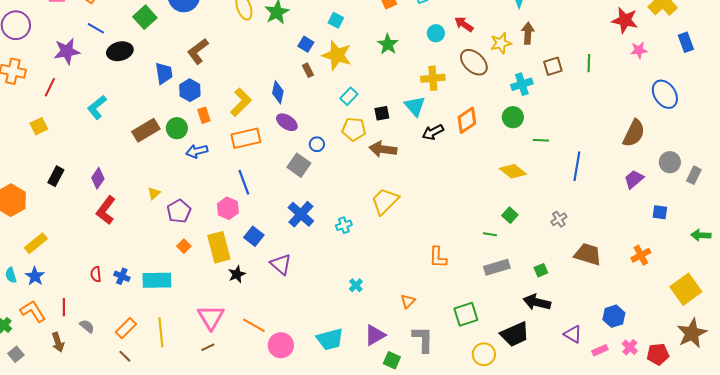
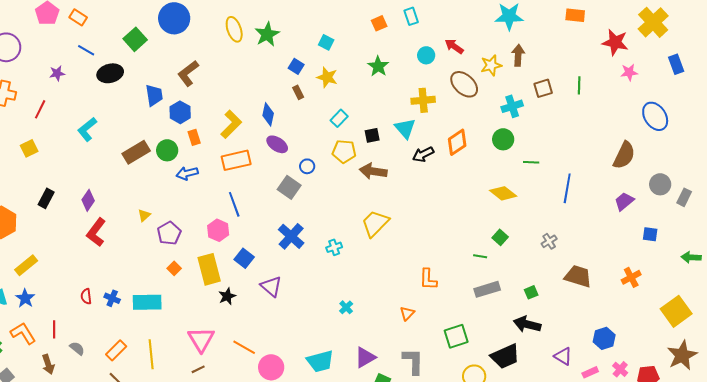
purple star: (67, 51) -> (57, 73), size x0.6
yellow star: (337, 55) -> (327, 77), size x0.7
orange triangle: (408, 301) -> (407, 313), moved

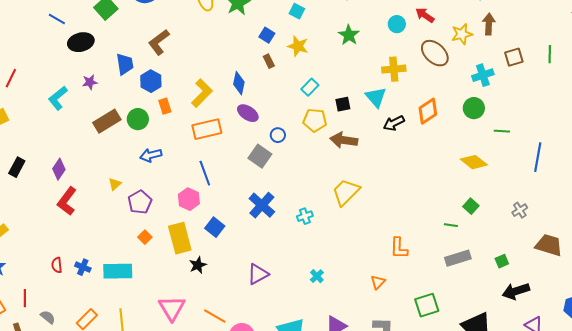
purple star: (57, 73) -> (90, 82), moved
blue arrow: (187, 173) -> (151, 155), moved
purple triangle: (271, 286) -> (258, 274), moved, turned 50
black arrow: (527, 324) -> (516, 291), moved, turned -32

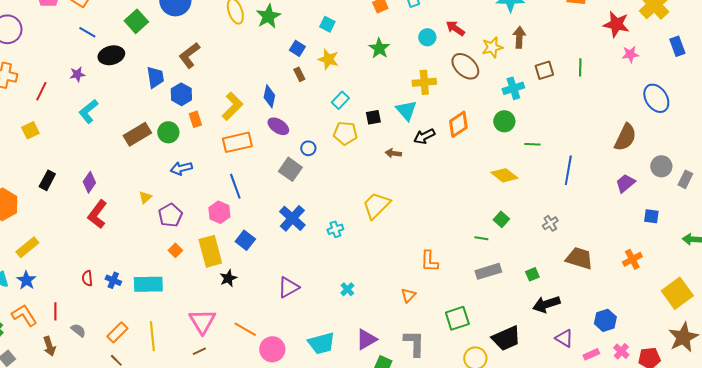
purple star: (90, 82) -> (77, 74), moved
brown arrow: (344, 140) -> (393, 153), moved, size x0.6

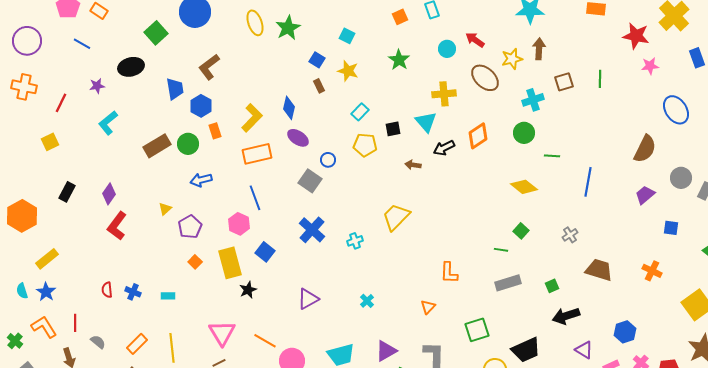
blue line: (87, 32) -> (82, 44), moved
orange cross: (632, 259) -> (652, 271), turned -36
cyan rectangle: (148, 284) -> (168, 296), size x0.5

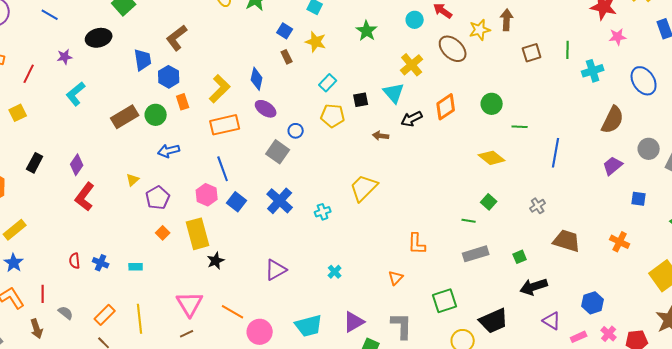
yellow cross: (444, 94) -> (412, 65), turned -35
cyan cross: (533, 100) -> (593, 71), moved
blue square: (265, 252) -> (237, 202), moved

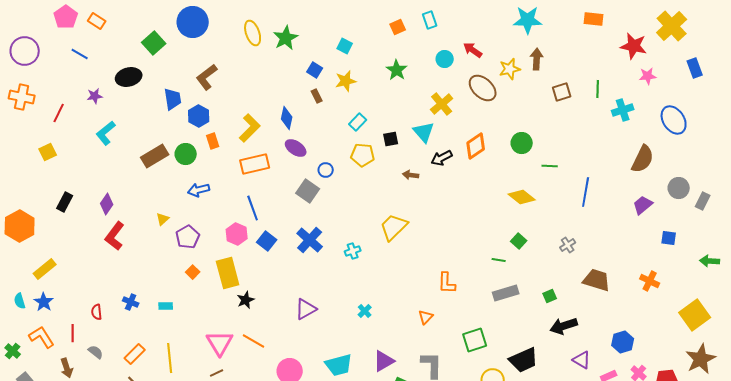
yellow star: (316, 42) -> (346, 81), turned -30
red semicircle: (75, 261) -> (97, 312), moved
orange line: (233, 312) -> (254, 341), moved

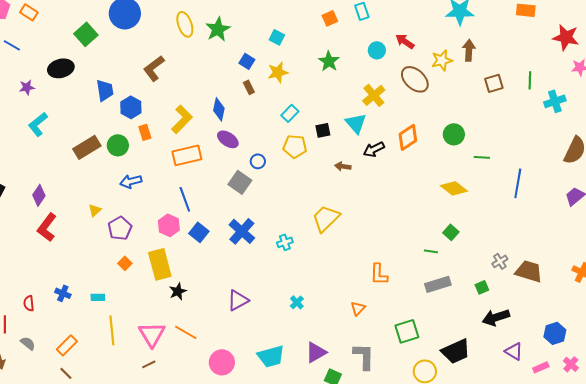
brown L-shape: (207, 77) -> (154, 68), moved
gray cross: (568, 245) -> (500, 261), moved
yellow line: (170, 358) -> (112, 330), moved

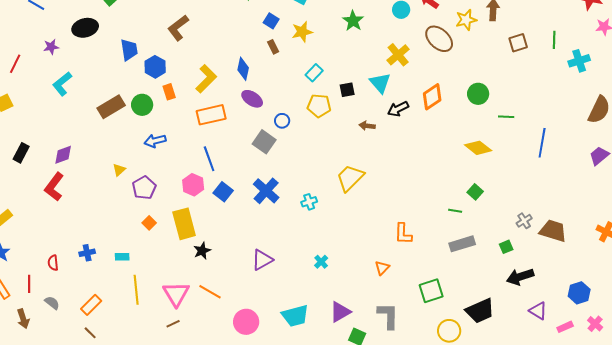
purple diamond: (39, 195) -> (63, 155), turned 35
red L-shape: (47, 227) -> (54, 187), moved
blue cross: (63, 293) -> (87, 253), turned -35

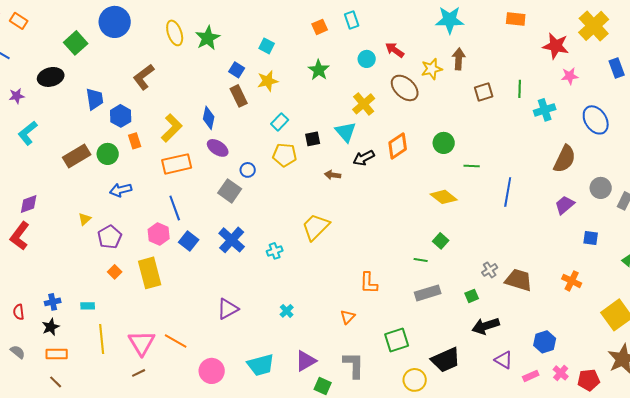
brown rectangle: (273, 47) -> (239, 96), size x1.5
black star: (202, 251) -> (51, 327), moved
orange rectangle: (91, 305) -> (57, 354), turned 45

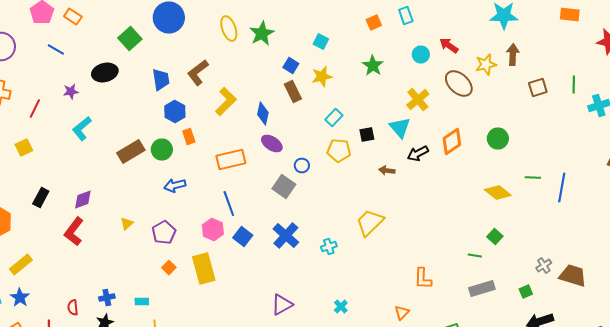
blue trapezoid: (95, 99) -> (161, 80), moved
yellow L-shape: (172, 128) -> (226, 102), moved
green line: (472, 166) -> (533, 178), moved
yellow triangle: (85, 219) -> (127, 224), moved

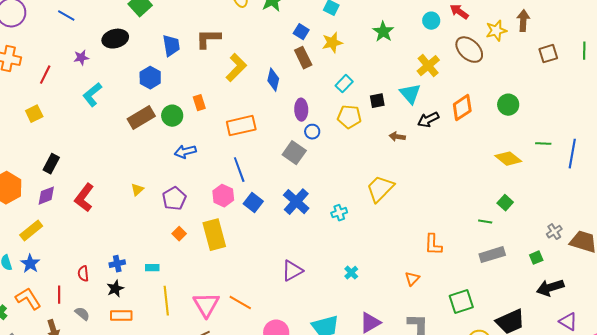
brown L-shape: (198, 72) -> (208, 39), turned 36
blue hexagon: (175, 112) -> (150, 78), moved
purple ellipse: (272, 144) -> (301, 110), moved, turned 55
purple diamond: (83, 200) -> (46, 196), moved

